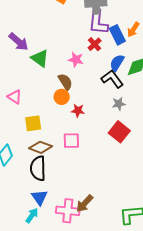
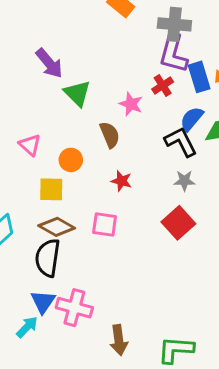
orange circle: (62, 97) -> (71, 160), moved
brown arrow: (85, 203) -> (119, 340), moved, turned -60
pink cross: (68, 211) -> (74, 308), moved

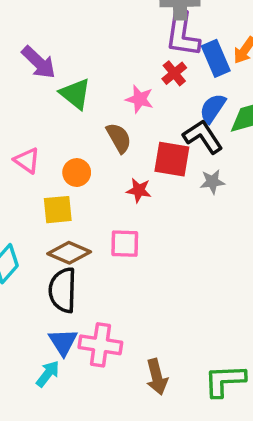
red square: (178, 223) -> (172, 159), moved, turned -32

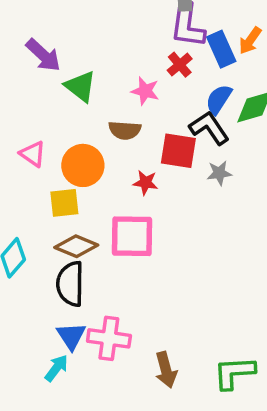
brown semicircle: (119, 138) -> (125, 130), turned 124
orange circle: (77, 173) -> (83, 165), size x1.5
pink square: (125, 244) -> (132, 236), size x1.5

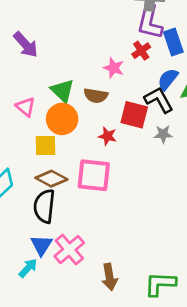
purple arrow: (43, 55) -> (26, 45), moved
green triangle: (81, 86) -> (62, 91), moved
pink cross: (109, 338) -> (69, 250), turned 36

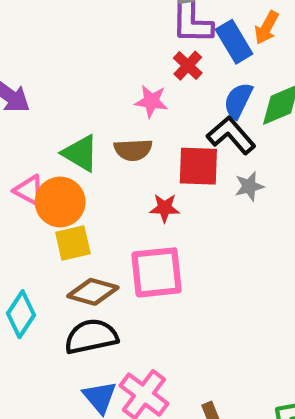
orange circle: (62, 119) -> (60, 202), moved
black semicircle: (44, 206) -> (91, 337), turned 84

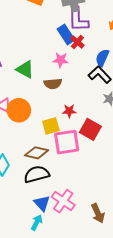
blue rectangle: (234, 42) -> (66, 34), moved
green triangle: (80, 153) -> (25, 69), moved
red square: (198, 166) -> (90, 129), moved, turned 30
yellow square: (73, 243) -> (51, 126), moved

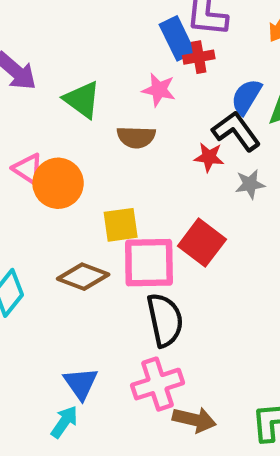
red cross: (77, 42) -> (199, 57), turned 32
red star: (69, 111) -> (209, 157), moved
black semicircle: (37, 174) -> (165, 320), moved, turned 85
pink cross: (63, 201) -> (157, 384), moved, turned 30
brown arrow: (98, 213) -> (194, 420), turned -60

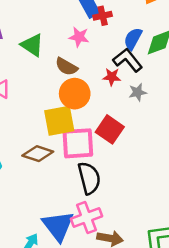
brown semicircle: (136, 137) -> (66, 67), turned 30
orange circle: (58, 183) -> (75, 94), moved
yellow square: (121, 225) -> (59, 121), size x1.4
blue triangle: (81, 383) -> (58, 226), moved, size x1.5

